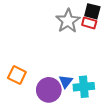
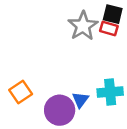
orange square: (17, 75) -> (21, 92), turned 30
cyan cross: (84, 87) -> (110, 92), moved

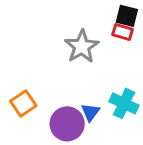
gray star: (83, 26) -> (82, 47), moved
cyan cross: (110, 92) -> (124, 103), turned 30

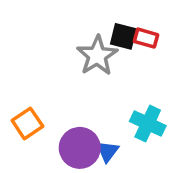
black square: (127, 16) -> (123, 36), moved
blue triangle: (90, 112) -> (108, 151), moved

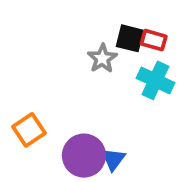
gray star: (97, 56) -> (102, 58), size x0.7
cyan cross: (148, 123) -> (155, 80), moved

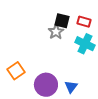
black square: (130, 38) -> (62, 21), moved
blue triangle: (113, 159) -> (71, 87), moved

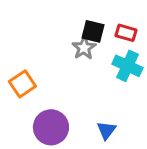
orange square: (16, 71) -> (22, 84), moved
purple circle: (46, 85) -> (51, 127), moved

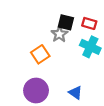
orange square: (22, 84) -> (40, 54), moved
blue triangle: (106, 130) -> (75, 93), turned -32

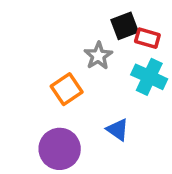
black square: (66, 22) -> (125, 26), moved, turned -35
blue triangle: (75, 93) -> (118, 130), moved

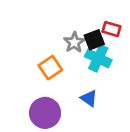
black square: (125, 26) -> (94, 40), moved
cyan cross: (149, 77) -> (98, 58), moved

